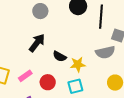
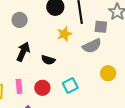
yellow star: (78, 64) -> (64, 34), moved
pink rectangle: (25, 76) -> (19, 86), turned -48

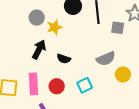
yellow star: (64, 34) -> (54, 27), moved
gray semicircle: (92, 46) -> (106, 59), moved
pink rectangle: (19, 86) -> (33, 84), size x1.5

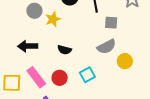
gray square: (118, 28) -> (111, 23), moved
black arrow: (39, 49) -> (28, 46), moved, turned -114
pink rectangle: (33, 84) -> (36, 77), turned -30

